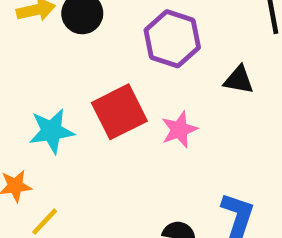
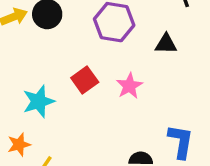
red square: (119, 112) -> (85, 80), size x0.7

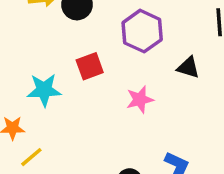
red square: (85, 80) -> (90, 66), moved

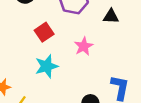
cyan star: (44, 90) -> (47, 66), moved

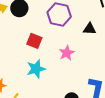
red square: (44, 32) -> (34, 41), turned -35

